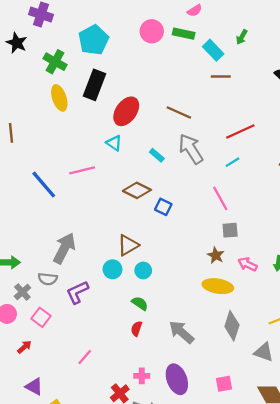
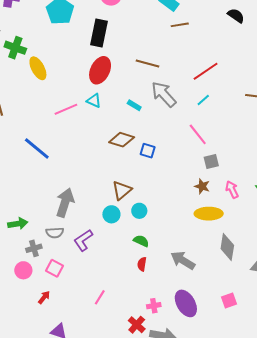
green cross: (55, 62) -> (15, 48), moved
black rectangle: (94, 85) -> (99, 33), moved
pink line: (82, 170) -> (66, 109), moved
pink arrow: (247, 264) -> (232, 190), turned 48
gray cross: (22, 292) -> (34, 248), turned 35

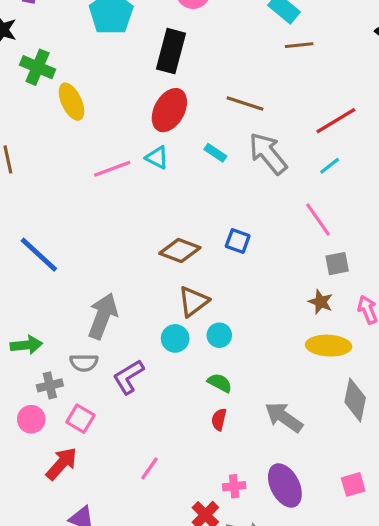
cyan rectangle: (134, 105) -> (215, 153), moved
brown diamond: (122, 140) -> (180, 250), moved
blue line: (37, 149) -> (39, 255), moved
red arrow: (44, 297) -> (62, 464), size x1.6

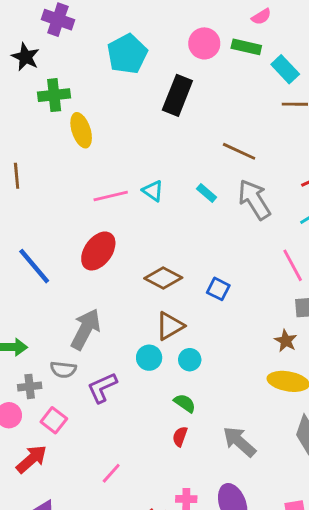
green cross: (38, 67) -> (54, 95), turned -36
red ellipse: (169, 110) -> (98, 251), moved
blue square: (238, 241) -> (218, 289), moved

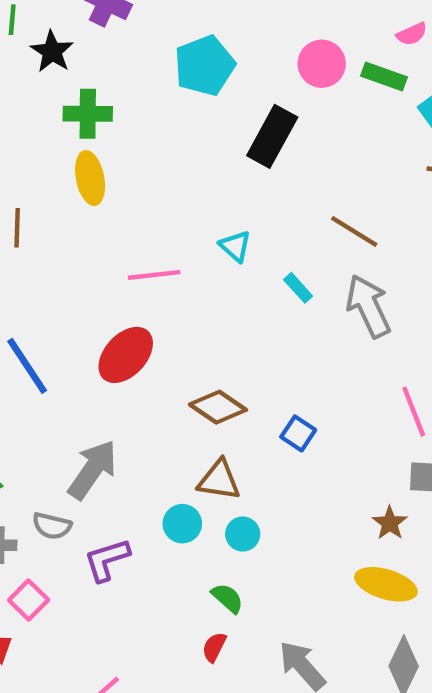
yellow ellipse: (81, 130) -> (90, 178), moved
cyan triangle: (153, 191) -> (235, 246), moved
brown triangle: (170, 326) -> (219, 480), turned 32

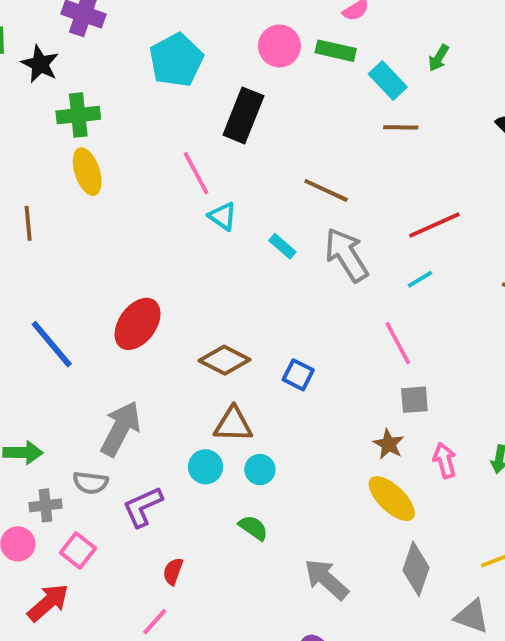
pink line: (154, 275) -> (196, 173), moved, turned 75
yellow ellipse: (386, 584) -> (392, 499), turned 34
red semicircle: (214, 647) -> (173, 571), moved

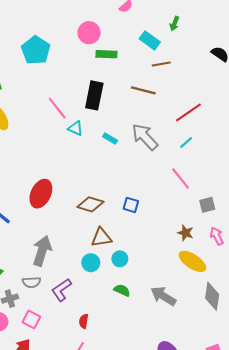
green rectangle: (336, 51) -> (106, 54), moved
black rectangle: (243, 115) -> (94, 95), moved
brown line: (326, 190) -> (143, 90), moved
gray square: (414, 400) -> (207, 205), moved
gray arrow: (326, 579) -> (163, 296), moved

